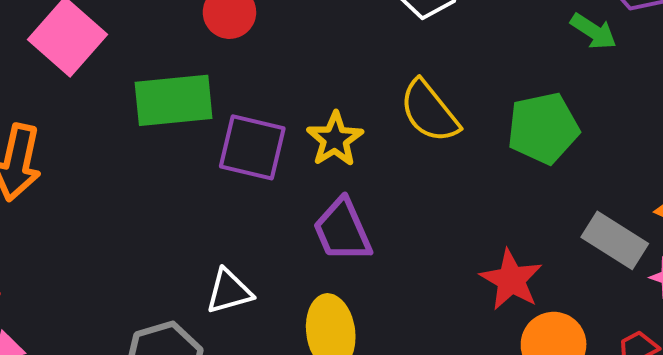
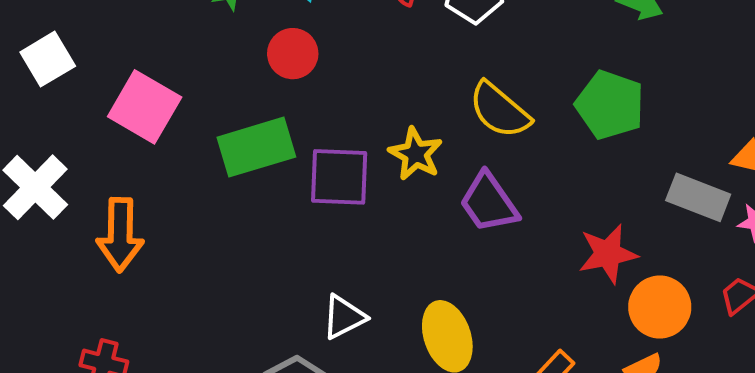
green pentagon: (543, 128) -> (610, 105), turned -30
purple trapezoid: (342, 230) -> (489, 203), moved
red star: (511, 280) -> (608, 254), turned -30

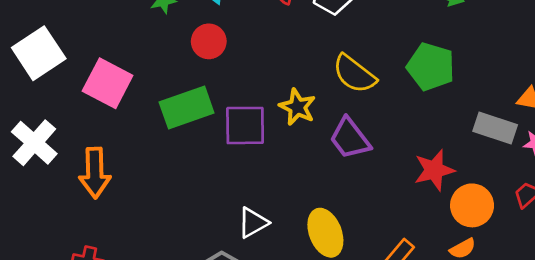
white square: (48, 59) -> (39, 53), size x1.4

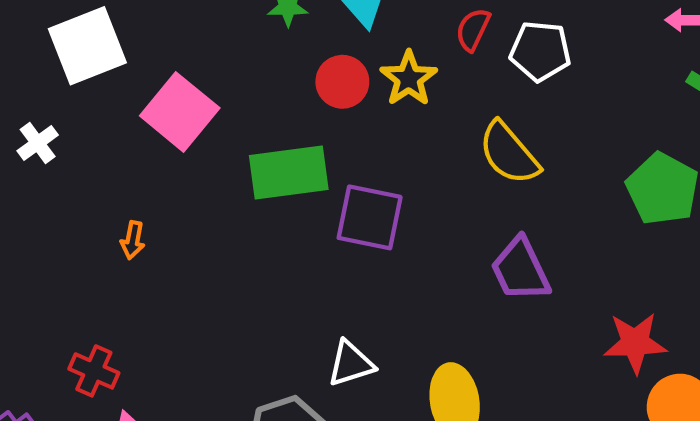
yellow semicircle: (354, 74) -> (509, 153), moved
yellow star: (297, 107) -> (409, 78), moved
white cross: (34, 143) -> (38, 143), moved, size x0.6
orange arrow: (95, 173) -> (133, 240), size x0.5

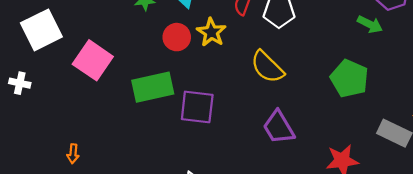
white cross: (38, 143) -> (20, 83), turned -36
orange arrow: (133, 240) -> (73, 154), moved

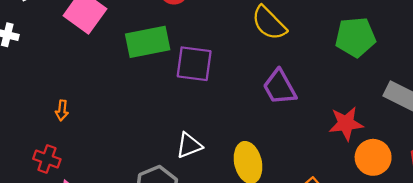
green pentagon: (349, 79) -> (355, 37), turned -30

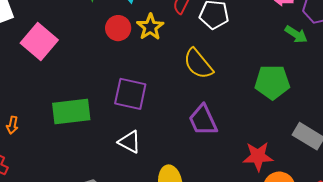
green rectangle: (148, 42) -> (71, 112), moved
white triangle: (189, 145) -> (130, 142), moved, turned 45

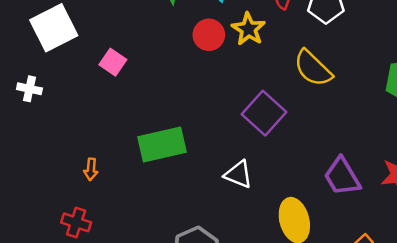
pink square: (39, 42) -> (113, 62), size x0.6
purple square: (130, 94) -> (264, 113), moved, turned 36
purple trapezoid: (203, 120) -> (342, 177), moved

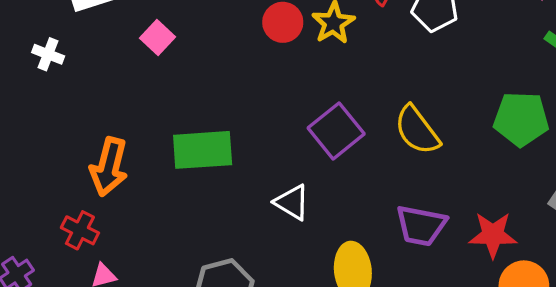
yellow semicircle: (313, 68) -> (417, 130), moved
orange arrow: (91, 169) -> (109, 167), size x2.0
purple trapezoid: (342, 177) -> (421, 226), turned -57

